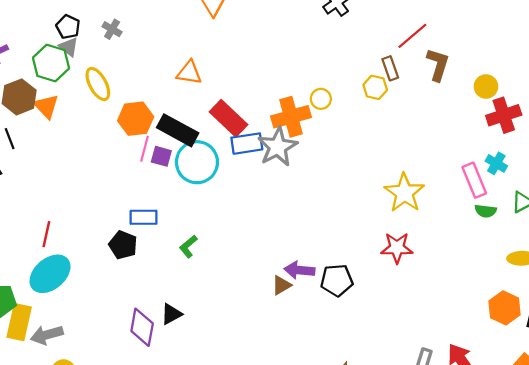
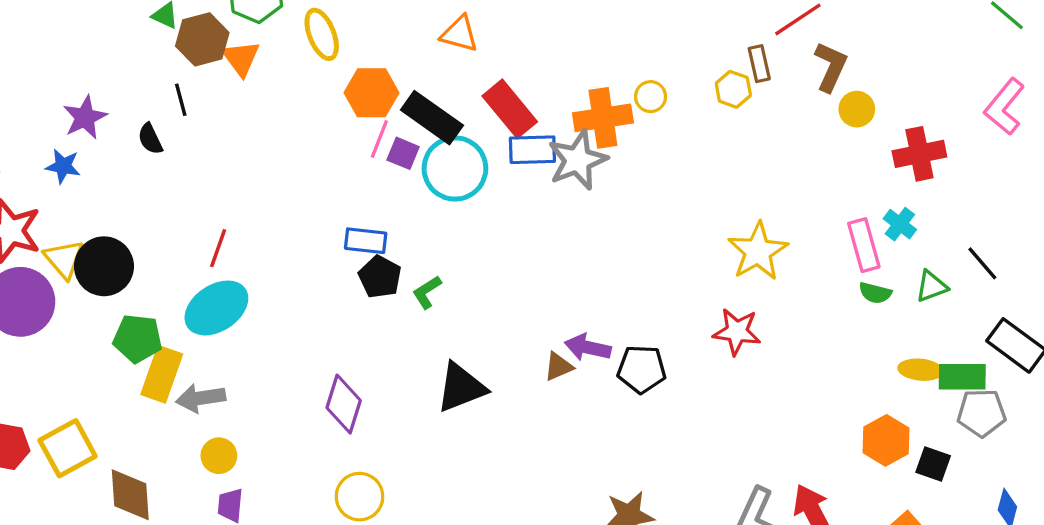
yellow circle: (486, 87) -> (857, 109), moved
black pentagon: (123, 245) -> (380, 277), moved
black triangle: (171, 314) -> (461, 387), moved, size x1.6

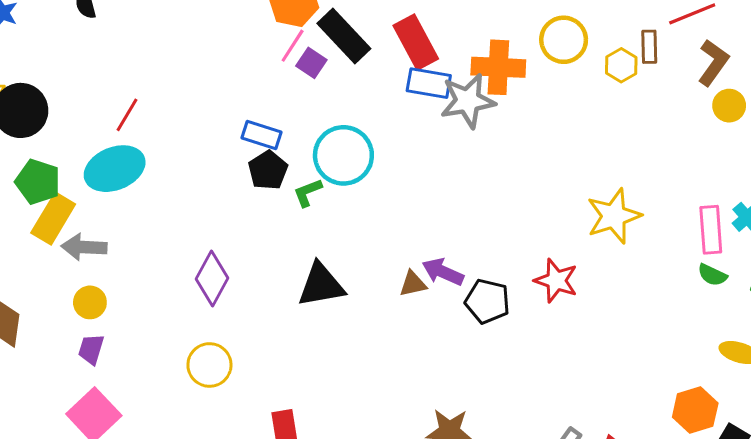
yellow circle: (651, 97) -> (564, 40), moved, size x1.6
cyan circle: (455, 168) -> (343, 155), moved
red star: (737, 332) -> (556, 281), moved

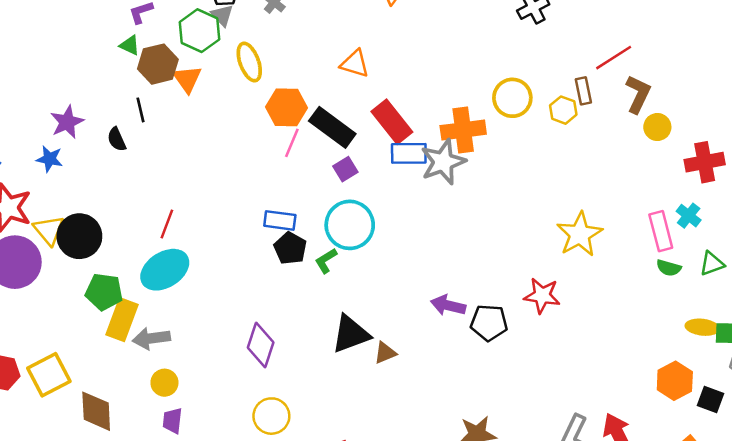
purple square: (311, 63) -> (345, 169), moved, turned 35
brown triangle: (413, 284) -> (385, 353), moved

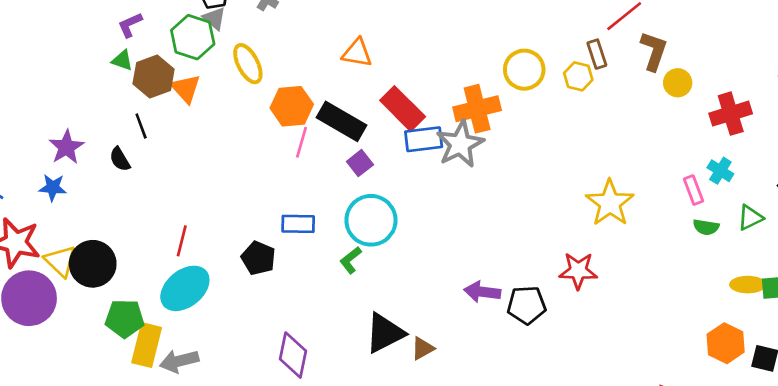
pink rectangle: (661, 231) -> (693, 190), size x0.7
black pentagon: (290, 248) -> (258, 258), moved

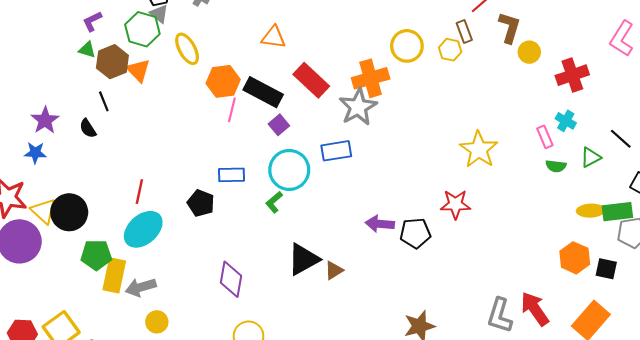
blue rectangle: (424, 139) -> (336, 151), moved

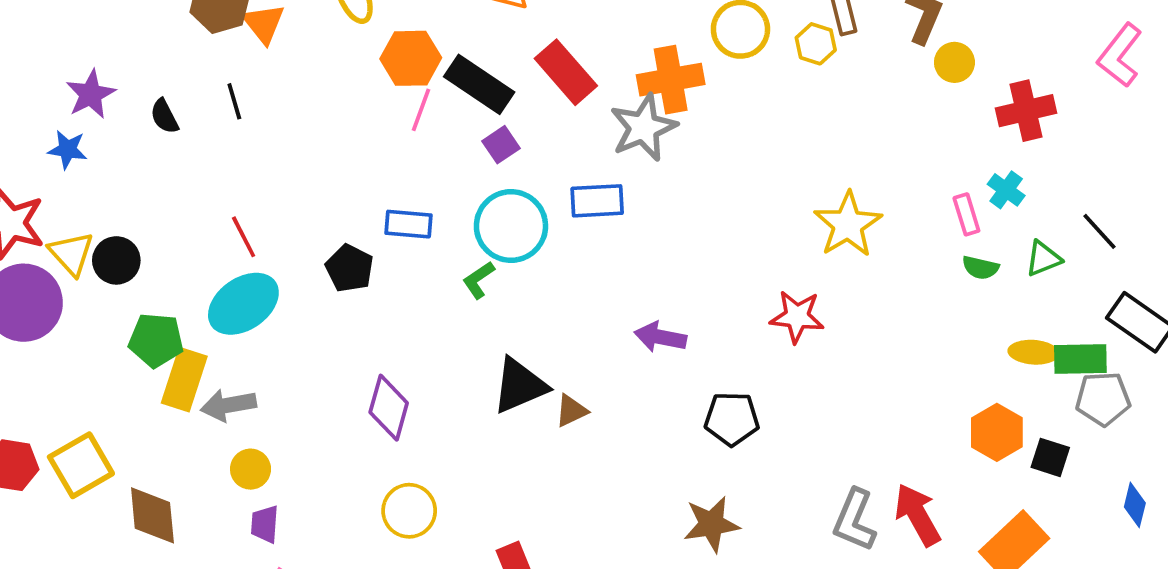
black line: (104, 101) -> (234, 101), moved
red line: (139, 192) -> (244, 237), turned -45
black circle: (69, 212) -> (116, 260), size x0.7
black pentagon: (415, 233) -> (732, 419), moved

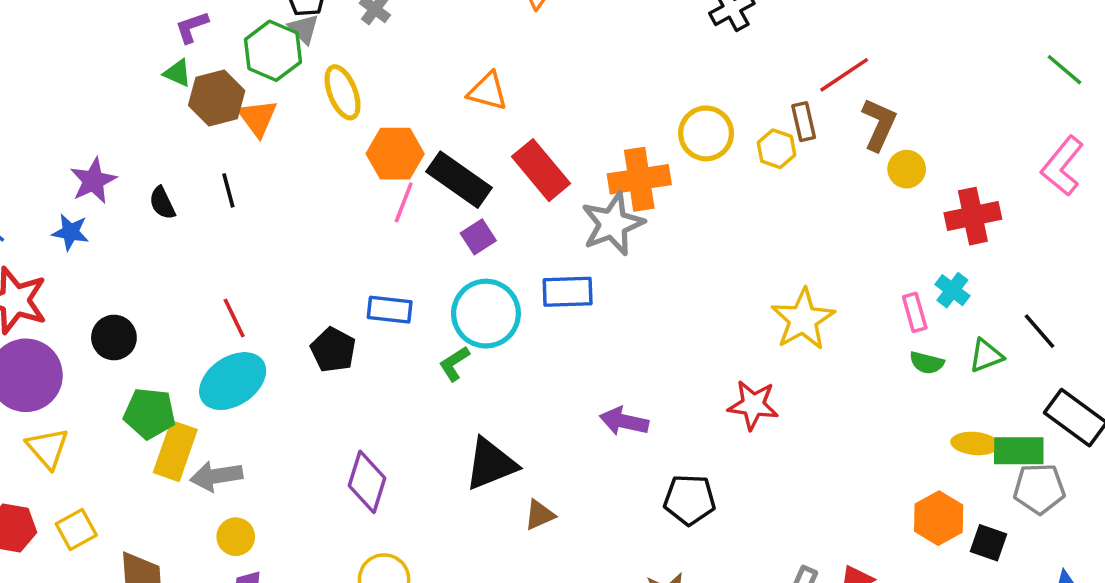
yellow triangle: (71, 254) -> (47, 448), moved
brown triangle: (571, 411) -> (540, 515), moved
yellow square: (81, 465) -> (76, 529), size x0.7

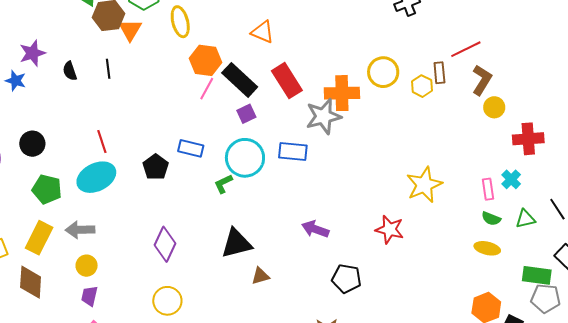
yellow ellipse: (975, 443) -> (487, 248), moved
yellow rectangle: (175, 451) -> (39, 238), moved

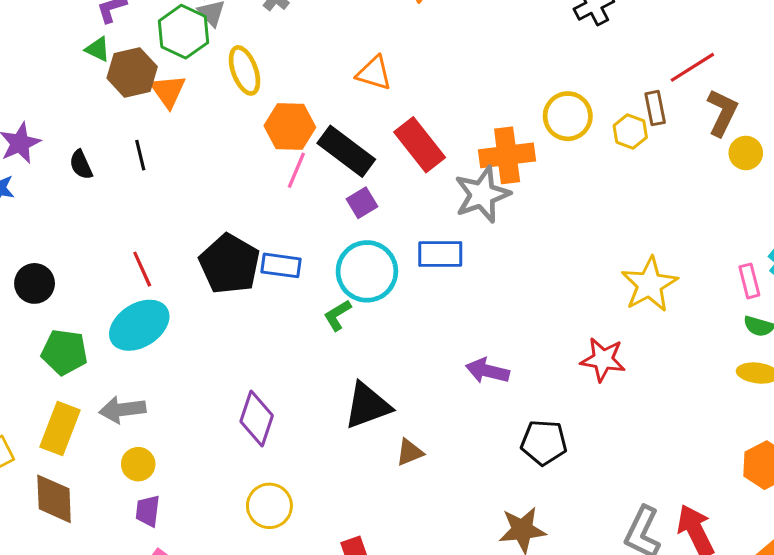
black pentagon: (156, 167) -> (230, 264), moved, size x1.5

